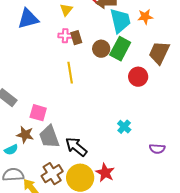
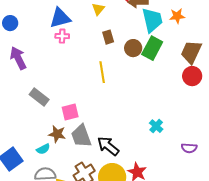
pink cross: (65, 36) -> (62, 36), moved
red circle: (138, 77) -> (192, 76), moved
pink square: (38, 113) -> (70, 112), turned -30

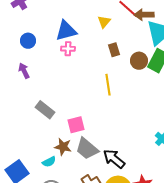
blue circle: (10, 23) -> (28, 41), moved
purple arrow: (18, 58) -> (24, 71), size x0.7
gray trapezoid: (81, 136) -> (87, 149), turned -30

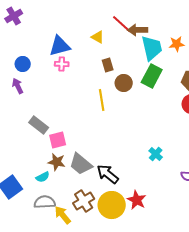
yellow triangle: (104, 22) -> (98, 37), turned -40
blue circle: (28, 41) -> (23, 64), moved
brown circle: (139, 61) -> (124, 83), moved
pink square: (76, 125) -> (58, 140), moved

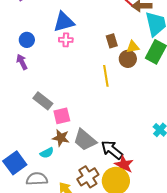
yellow triangle: (98, 37) -> (133, 47), moved, turned -40
red star: (137, 200) -> (124, 165), moved
gray semicircle: (45, 202) -> (37, 179), moved

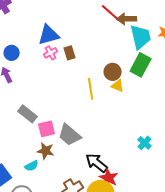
pink cross: (66, 40) -> (51, 53), turned -32
brown rectangle: (112, 41) -> (70, 53), moved
yellow triangle: (133, 47) -> (118, 86), moved, turned 32
gray trapezoid: (85, 140) -> (70, 135), moved

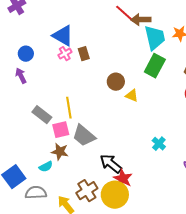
blue triangle: (49, 35) -> (63, 36), turned 45
brown circle: (113, 72) -> (116, 82), moved
yellow triangle: (118, 86) -> (132, 96), moved
yellow line: (91, 89) -> (69, 108), moved

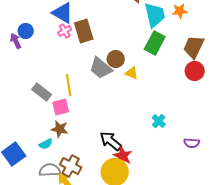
brown rectangle: (84, 54) -> (84, 31), size x1.6
purple arrow: (21, 76) -> (16, 41), moved
gray trapezoid: (84, 136) -> (101, 68), moved
brown cross: (87, 191) -> (71, 166), moved, turned -30
gray semicircle: (36, 193) -> (50, 170), moved

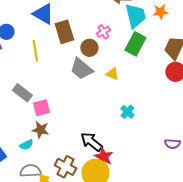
pink cross: (65, 31) -> (103, 32), moved
brown circle: (116, 59) -> (89, 48), moved
yellow line: (69, 85) -> (35, 51), moved
cyan cross: (159, 121) -> (127, 112), moved
brown cross: (71, 166) -> (65, 167), moved

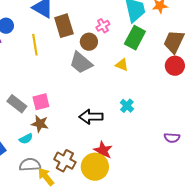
yellow triangle: (112, 74) -> (122, 65), moved
gray rectangle: (22, 93) -> (17, 104), moved
black arrow: (91, 142) -> (91, 117), moved, turned -40

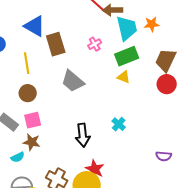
green rectangle: (135, 38) -> (127, 56), turned 40
brown circle: (89, 42) -> (28, 93), moved
yellow triangle: (122, 65) -> (124, 77), moved
black arrow: (91, 117) -> (83, 135), turned -95

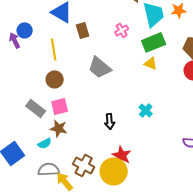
brown rectangle: (56, 44) -> (83, 30), size x0.7
black arrow: (83, 135) -> (110, 121), size x0.7

